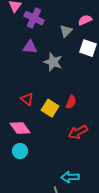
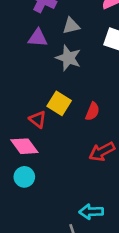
gray triangle: (66, 31) -> (71, 26), moved, turned 32
red triangle: (27, 99) -> (38, 119), moved
yellow square: (50, 108) -> (59, 103), moved

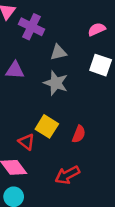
purple triangle: (38, 38) -> (15, 70), moved
red arrow: (102, 152) -> (67, 175), moved

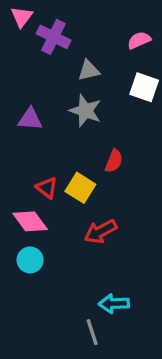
purple triangle: (15, 70) -> (30, 119), moved
yellow square: (47, 126) -> (80, 188), moved
red semicircle: (79, 134) -> (114, 161), moved

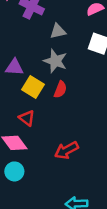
red semicircle: (114, 161) -> (60, 90), moved
yellow square: (80, 188) -> (33, 87), moved

